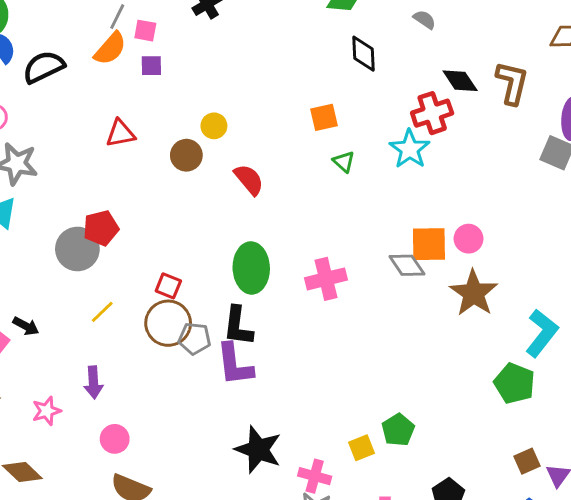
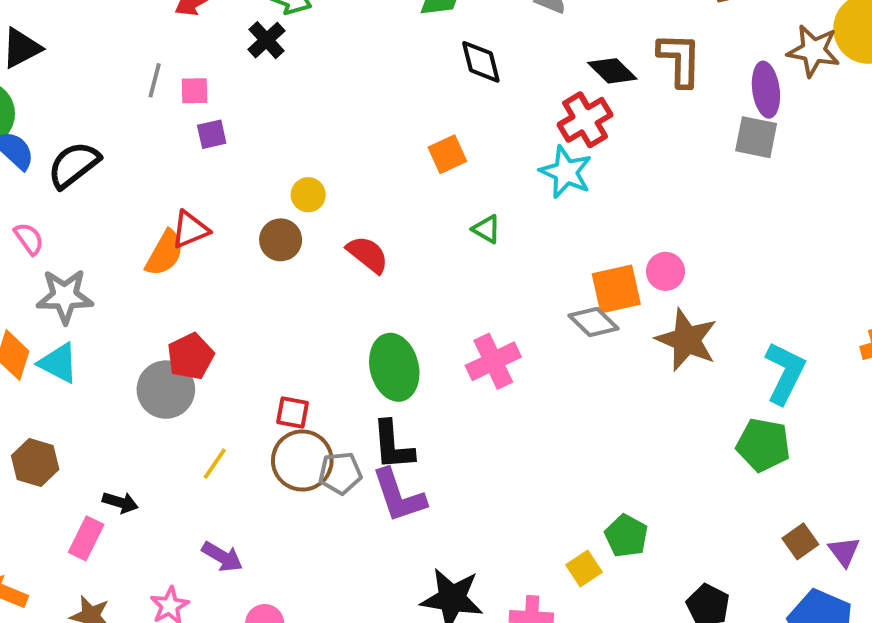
orange semicircle: (110, 49) -> (165, 253), moved
green triangle: (344, 162) -> (487, 229), moved
purple arrow: (93, 382) -> (222, 557), turned -44

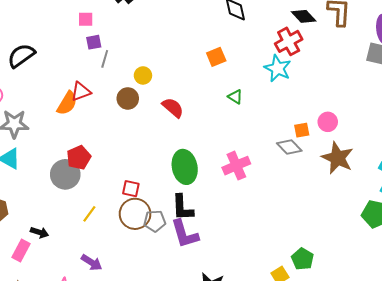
gray line: (155, 80) -> (105, 59), moved
orange square: (616, 289) -> (302, 130), size x0.6

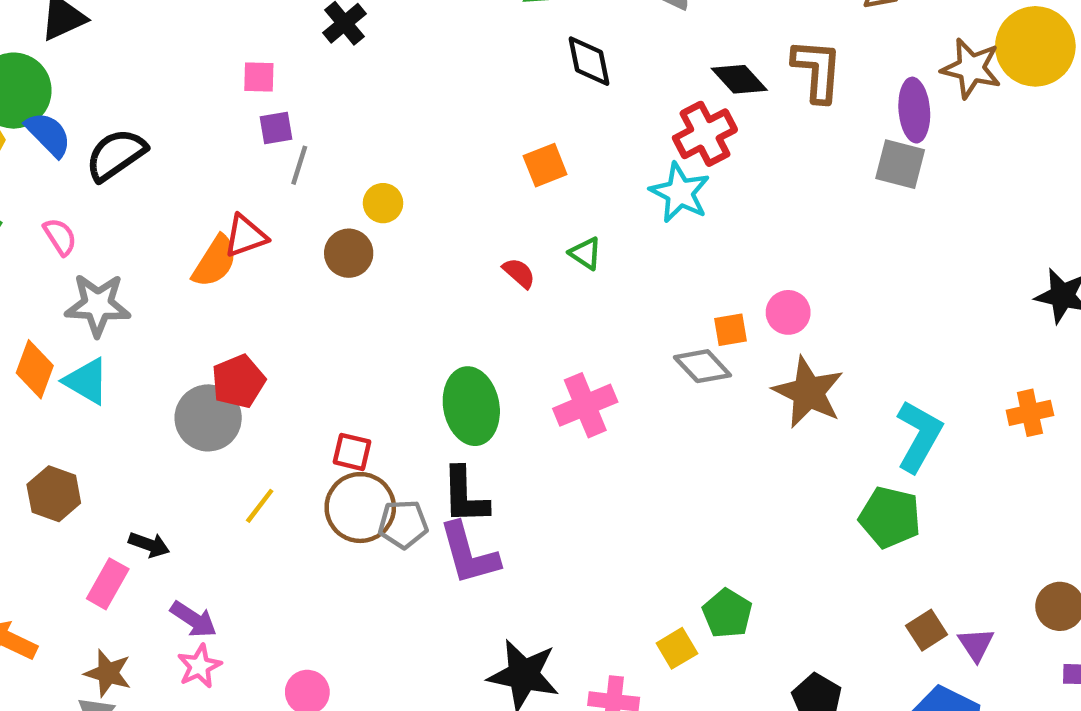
red semicircle: (173, 108) -> (519, 273), moved, size x0.7
purple arrow: (92, 262) -> (194, 619), moved

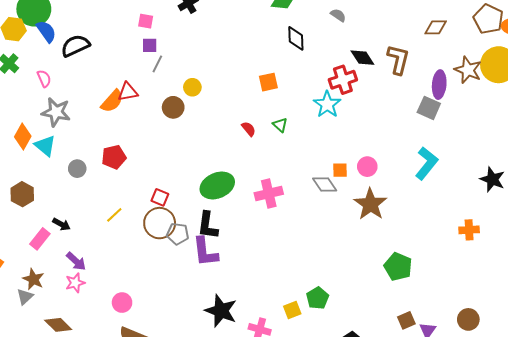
green ellipse: (471, 406) -> (217, 185), turned 68
gray circle: (208, 418) -> (77, 169), moved, size x0.6
cyan L-shape: (919, 436) -> (426, 163), moved

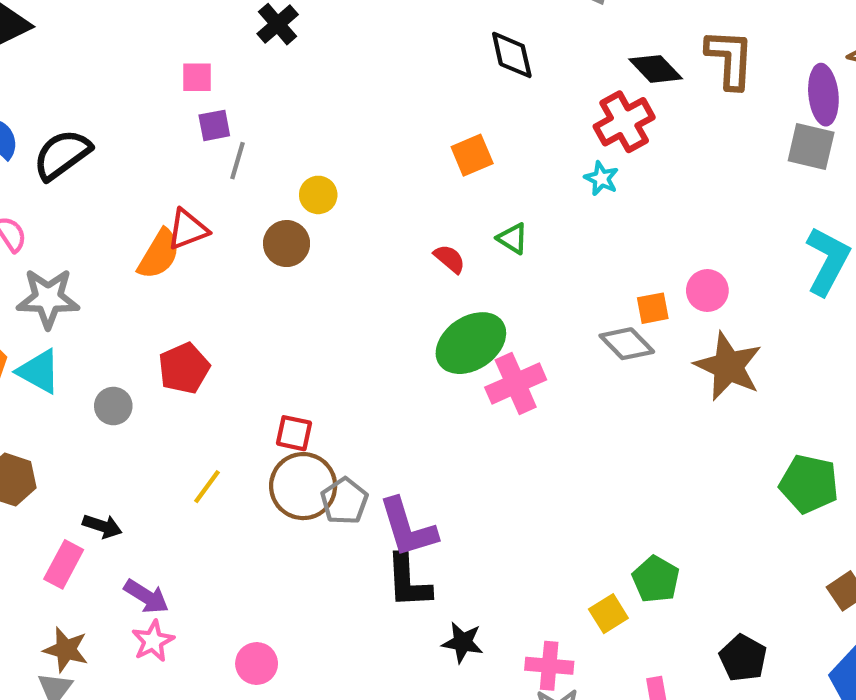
cyan star: (327, 104) -> (601, 178), size x0.6
green ellipse: (217, 185) -> (471, 343), moved
black L-shape: (208, 225) -> (408, 581), moved
gray pentagon: (178, 234) -> (344, 501), turned -30
black star: (221, 311) -> (463, 642), size x0.6

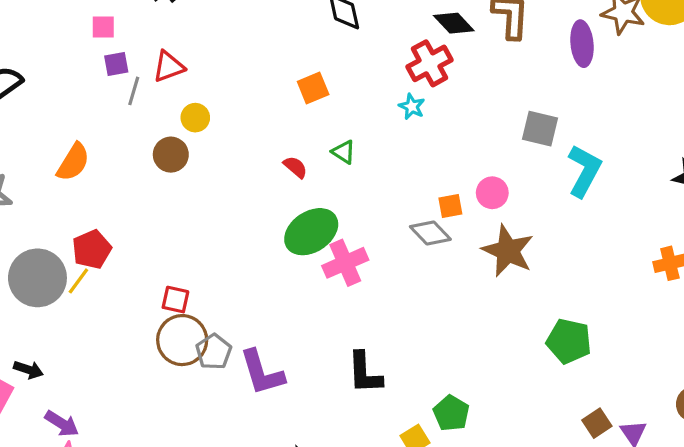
gray square: (811, 146) -> (540, 129), moved
red triangle: (188, 229) -> (169, 67), moved
gray circle: (113, 406) -> (37, 278), size x2.0
yellow line: (207, 487) -> (78, 281), moved
black L-shape: (408, 581) -> (365, 373), moved

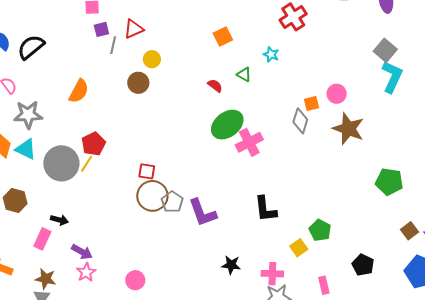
cyan star: (412, 107) -> (271, 54), moved
gray square: (540, 129) -> (385, 50), moved, turned 30
gray diamond: (430, 233) -> (300, 121), turned 65

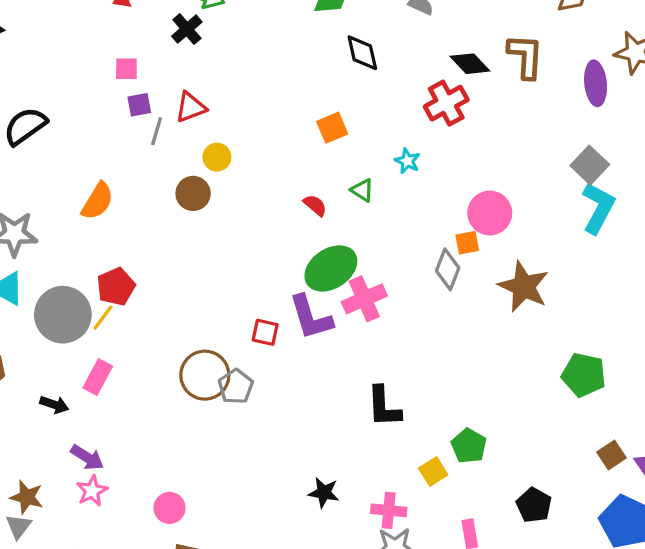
pink circle: (337, 94) -> (490, 213), moved, size x1.4
red square: (147, 171) -> (265, 332), moved
purple L-shape: (202, 213) -> (311, 317), moved
pink rectangle: (42, 239) -> (98, 377), moved

